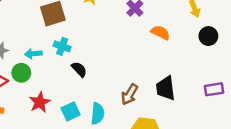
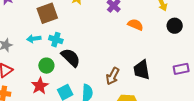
cyan arrow: (33, 54) -> (34, 39), moved
black semicircle: (79, 69) -> (71, 58), size x1.5
green circle: (21, 73) -> (46, 66), moved

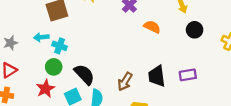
cyan cross: (56, 40) -> (60, 46), moved
black semicircle: (71, 58) -> (84, 74), moved
purple rectangle: (181, 69) -> (188, 75), moved

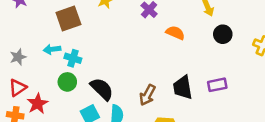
red star: (45, 89) -> (38, 104), moved

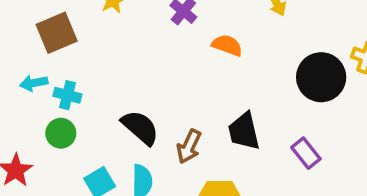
black circle: (223, 34) -> (321, 77), moved, size x1.6
purple rectangle: (217, 85) -> (306, 153), moved, turned 66
black semicircle: (102, 89) -> (140, 127), moved

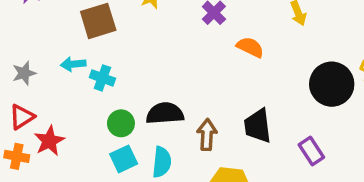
black semicircle: (140, 127) -> (165, 113), turned -51
green circle: (61, 133) -> (121, 123), moved
brown arrow: (189, 146) -> (207, 135), turned 152

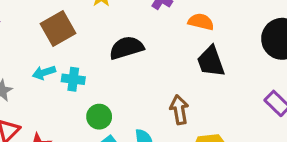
black semicircle: (165, 113) -> (126, 48), moved
black trapezoid: (258, 126) -> (211, 61), moved

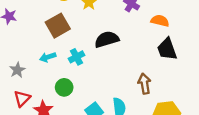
cyan cross: (73, 79) -> (76, 57), moved, turned -35
green circle: (99, 117) -> (64, 87), moved

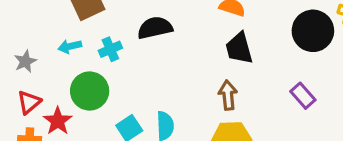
brown arrow: (144, 84) -> (228, 95), moved
green circle: (64, 87) -> (90, 91), size x1.5

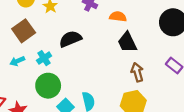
green circle: (90, 91) -> (48, 86), moved
brown arrow: (228, 95) -> (137, 72), moved

